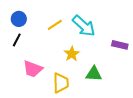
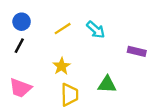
cyan arrow: (84, 26) -> (96, 30), size x0.7
yellow star: (72, 54) -> (61, 66), moved
pink trapezoid: (33, 69) -> (20, 88), moved

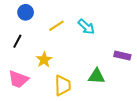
blue circle: (22, 22) -> (26, 12), moved
purple rectangle: (137, 51) -> (122, 56), moved
yellow star: (61, 66) -> (44, 60), moved

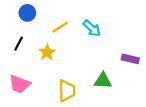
yellow star: (44, 60) -> (47, 52), moved

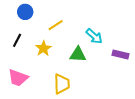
cyan arrow: (92, 28) -> (94, 36), moved
green triangle: (103, 81) -> (78, 54), moved

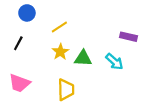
cyan arrow: (94, 36) -> (114, 62), moved
yellow star: (43, 48) -> (60, 52), moved
purple rectangle: (121, 54) -> (128, 37), moved

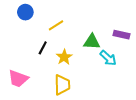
black line: (18, 43) -> (43, 48), moved
yellow star: (60, 52) -> (64, 57), moved
green triangle: (83, 58) -> (92, 42), moved

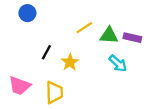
yellow line: (56, 25) -> (84, 28), moved
green triangle: (92, 42) -> (109, 35), moved
yellow trapezoid: (62, 85) -> (54, 92), moved

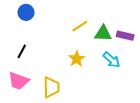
black line: (46, 52) -> (22, 51), moved
yellow star: (70, 62) -> (77, 59), moved

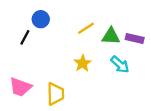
blue circle: (26, 12) -> (41, 19), moved
black line: (22, 51) -> (25, 37), moved

